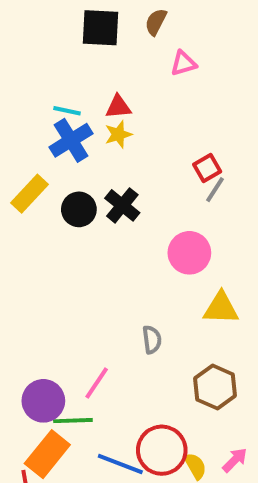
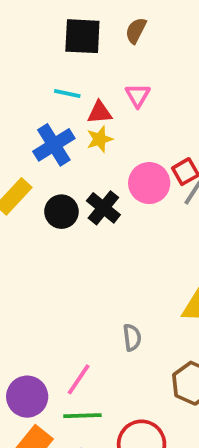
pink triangle: (183, 63) -> (138, 95), moved, turned -44
cyan line: (67, 111) -> (67, 93), moved
pink circle: (189, 253) -> (149, 183), moved
green line: (73, 421) -> (82, 416), moved

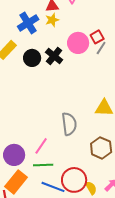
gray semicircle: (132, 337) -> (69, 124), size x1.6

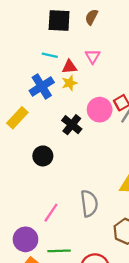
black circle: (32, 58) -> (43, 156), moved
pink line: (41, 146) -> (51, 213), moved

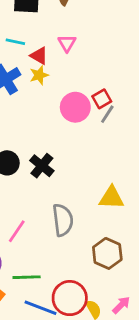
red triangle: (69, 67) -> (39, 56), turned 35
black cross: (72, 125) -> (42, 166), moved

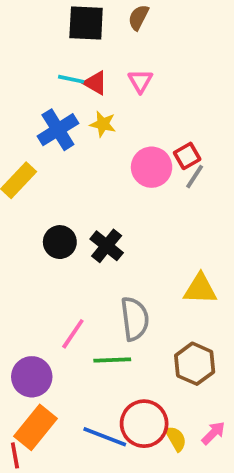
red triangle: (39, 56) -> (95, 83), moved
yellow star: (39, 75) -> (103, 124), turned 30
green line: (27, 277) -> (112, 360), moved

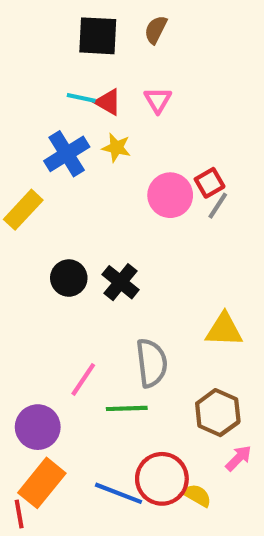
pink arrow: (213, 433) -> (239, 458), moved
yellow semicircle: (176, 439) -> (197, 495), turned -30

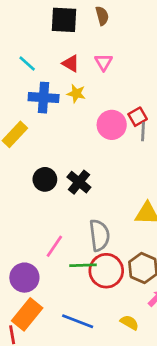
brown semicircle: (156, 30) -> (102, 16), turned 138
cyan line: (81, 98) -> (27, 63), moved, turned 30
blue cross: (67, 154) -> (44, 98), turned 36
gray line: (218, 206) -> (143, 132), turned -30
red circle: (162, 479) -> (106, 271), moved

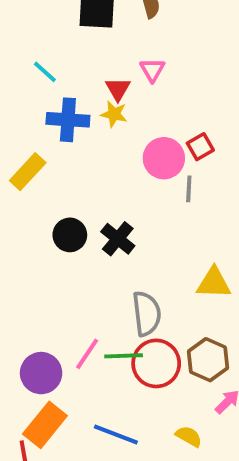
red triangle: (71, 63) -> (118, 89), moved, turned 30
gray line: (143, 132) -> (189, 189), moved
pink line: (54, 246) -> (87, 354), moved

